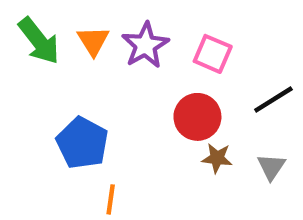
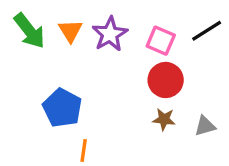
black line: (273, 100) -> (207, 31), moved
red circle: (197, 117) -> (166, 80), moved
gray triangle: (271, 167) -> (205, 126), turned 40

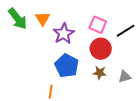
black line: (207, 31) -> (126, 31), moved
purple star: (110, 34) -> (64, 34), moved
blue pentagon: (62, 108) -> (67, 66), moved

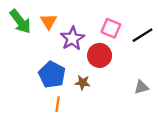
red circle: (101, 49) -> (100, 55), moved
blue pentagon: (67, 66) -> (52, 75), moved
brown star: (100, 73) -> (83, 83), moved

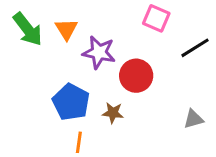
pink square: (111, 28) -> (156, 18), moved
purple star: (72, 38) -> (99, 52), turned -30

